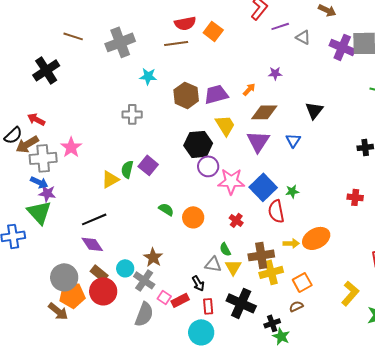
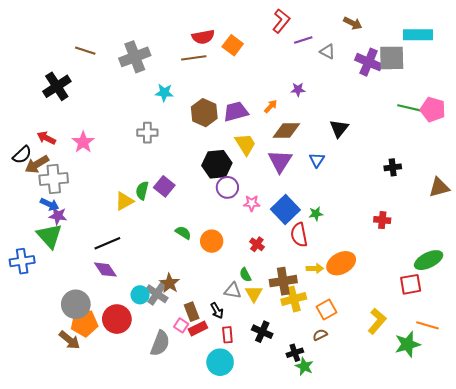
pink star: (71, 147) -> (83, 142), moved
pink star: (231, 181) -> (252, 203), size x0.6
brown rectangle: (99, 273) -> (192, 312), moved, turned 30
gray cross: (144, 280) -> (157, 294), moved
black cross: (241, 303) -> (262, 332), size x0.7

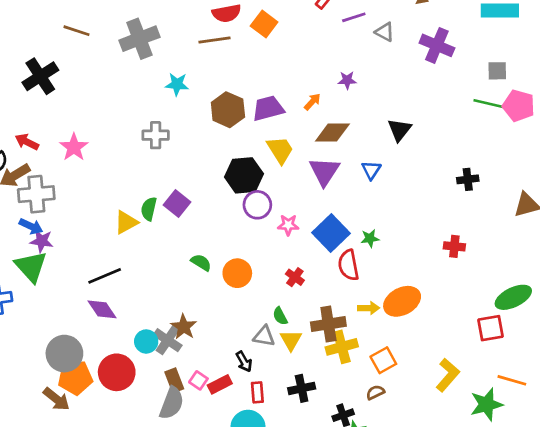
gray square: (392, 58) -> (497, 71), moved, size x0.6
brown rectangle: (192, 312) -> (174, 380), moved
black cross: (262, 332) -> (302, 388), turned -36

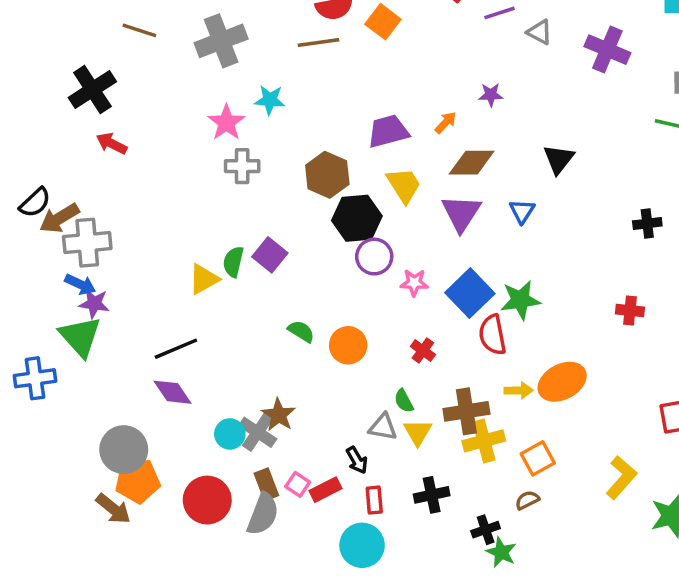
brown hexagon: (228, 110) -> (327, 175), moved
red arrow: (27, 142) -> (112, 143), moved
pink star: (74, 147) -> (226, 123), moved
green star: (370, 238) -> (520, 300), size x1.6
red circle: (117, 372) -> (207, 500), moved

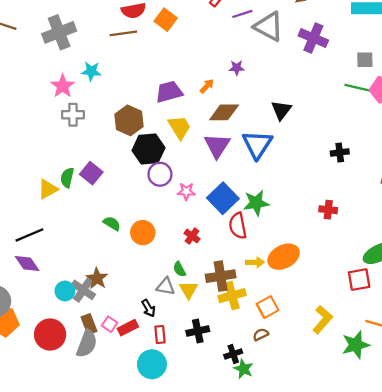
gray triangle: (539, 32) -> (269, 27), size x1.8
blue triangle: (522, 211) -> (257, 144), size x1.8

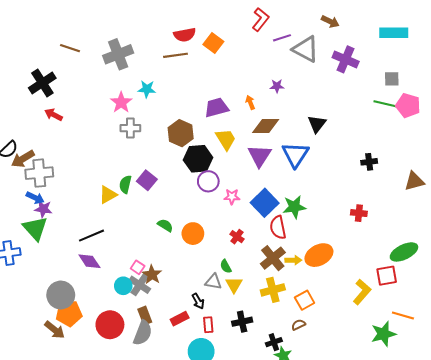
orange arrow: (207, 86) -> (250, 102), turned -64
brown cross: (221, 276) -> (273, 258), moved, turned -30
yellow L-shape: (323, 320) -> (362, 292), moved
pink square: (110, 324) -> (138, 267), moved

